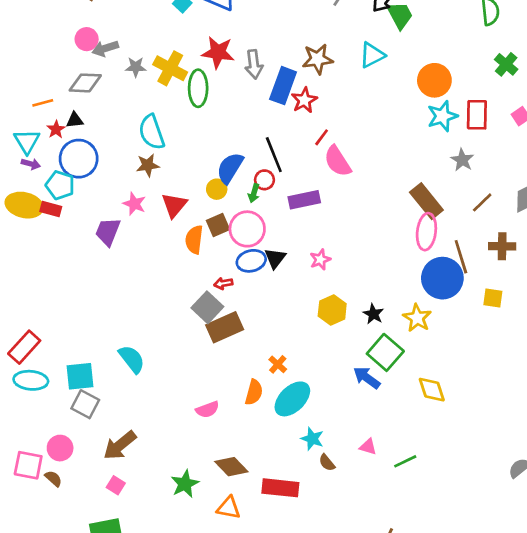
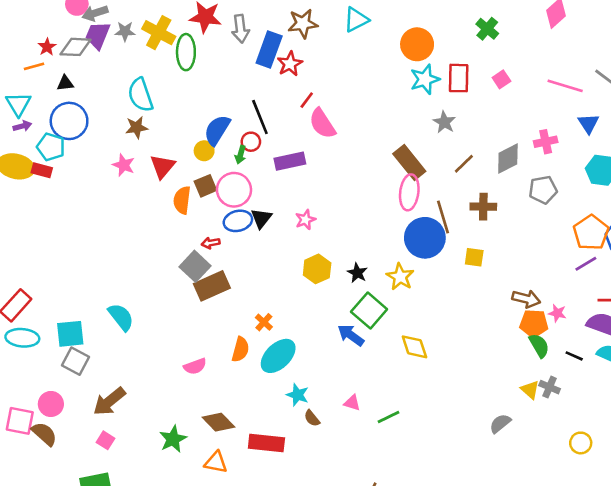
red star: (56, 129) -> (47, 47), moved
purple arrow: (31, 164) -> (22, 126), turned -30
purple trapezoid: (108, 232) -> (98, 35), moved
brown semicircle: (53, 479) -> (44, 434), size x1.5

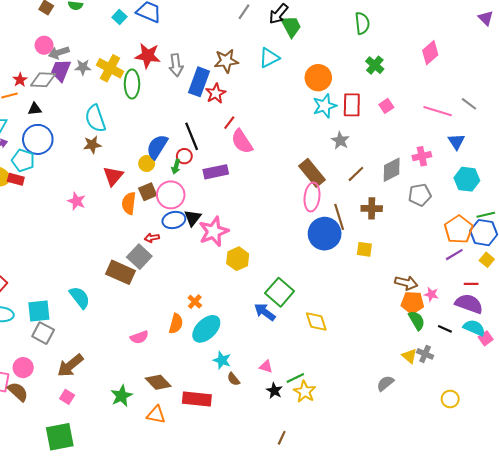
pink star: (124, 165) -> (77, 201), moved
pink star: (305, 220) -> (214, 232), moved, size x1.8
black star: (357, 273) -> (274, 391), moved
yellow star: (400, 277) -> (305, 392), moved
brown rectangle: (212, 286) -> (120, 272), moved, turned 48

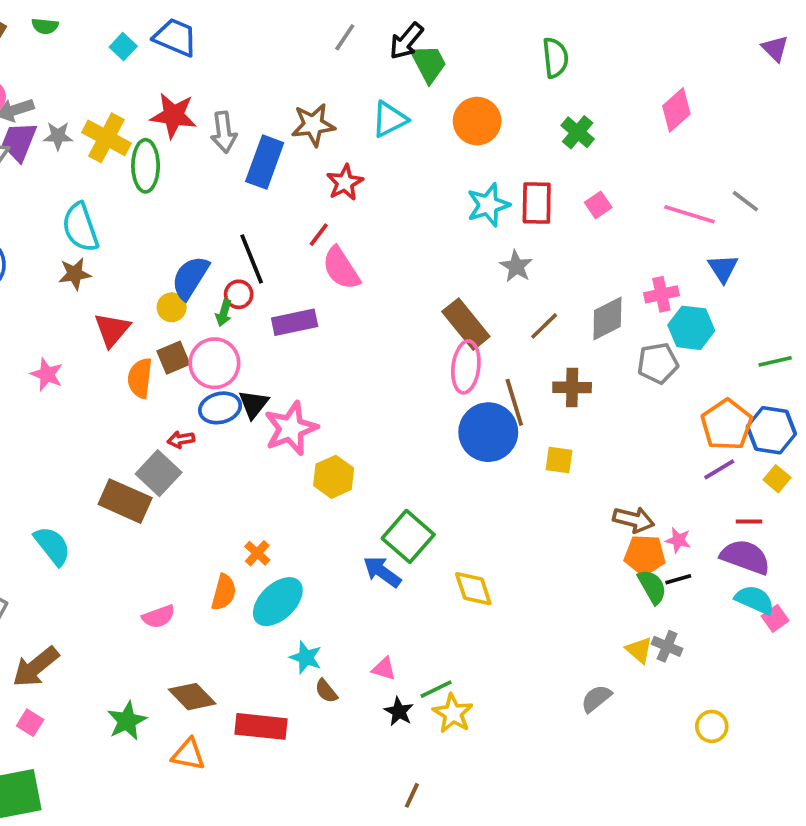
orange circle: (318, 78) -> (477, 121), moved
red star: (216, 93) -> (345, 183), moved
cyan hexagon: (467, 179) -> (691, 328), moved
green line: (486, 215) -> (775, 361), moved
black line: (445, 329) -> (678, 579), moved, turned -40

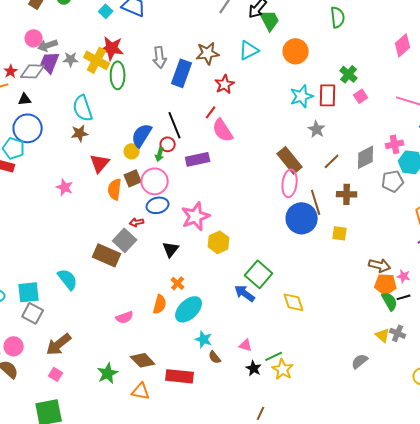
red star: (173, 115) -> (112, 48), moved
green cross: (578, 132) -> (349, 74), moved
black triangle: (254, 404) -> (171, 249), moved

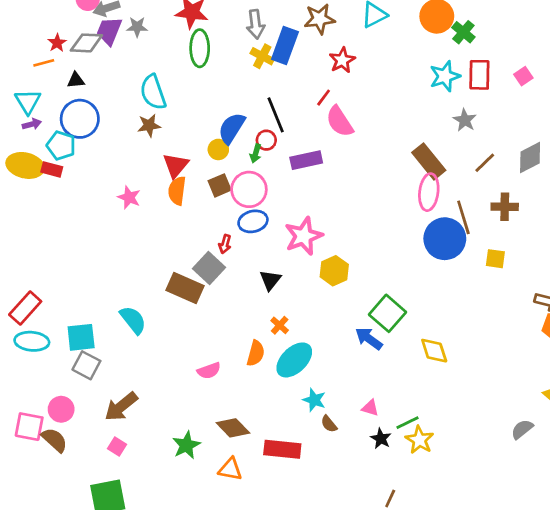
yellow cross: (97, 60) -> (262, 56), moved, size x0.7
green cross: (349, 74) -> (463, 32), moved
orange semicircle: (115, 189) -> (177, 191), moved
red arrow: (137, 222) -> (225, 244), turned -64

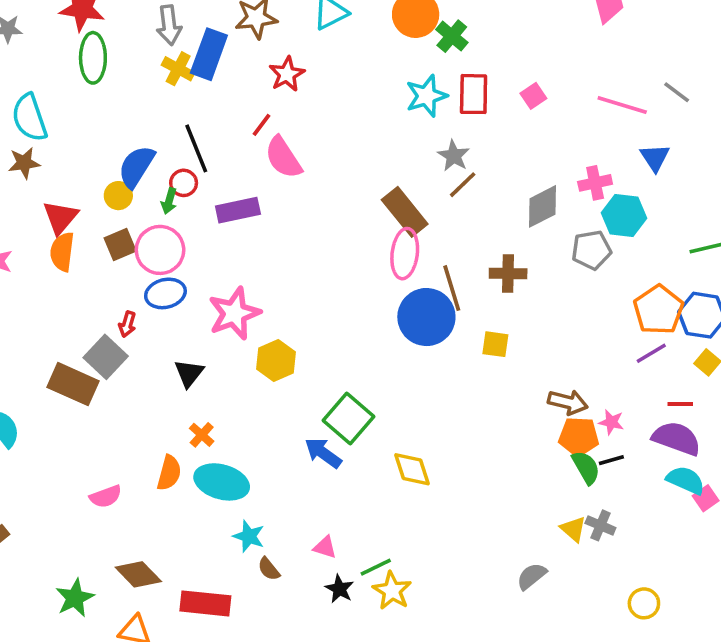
brown line: (485, 163) -> (463, 185), moved
cyan ellipse: (294, 360) -> (222, 482), turned 60

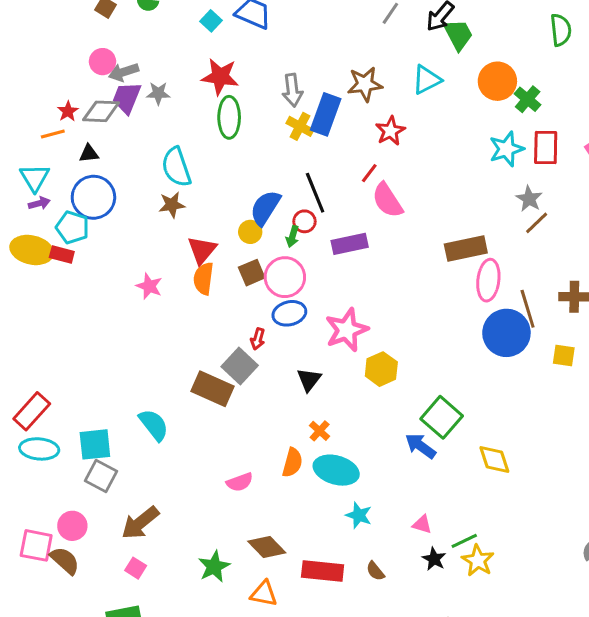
brown rectangle: (405, 212) -> (466, 248), moved, turned -63
brown semicircle: (269, 569) -> (375, 571), moved

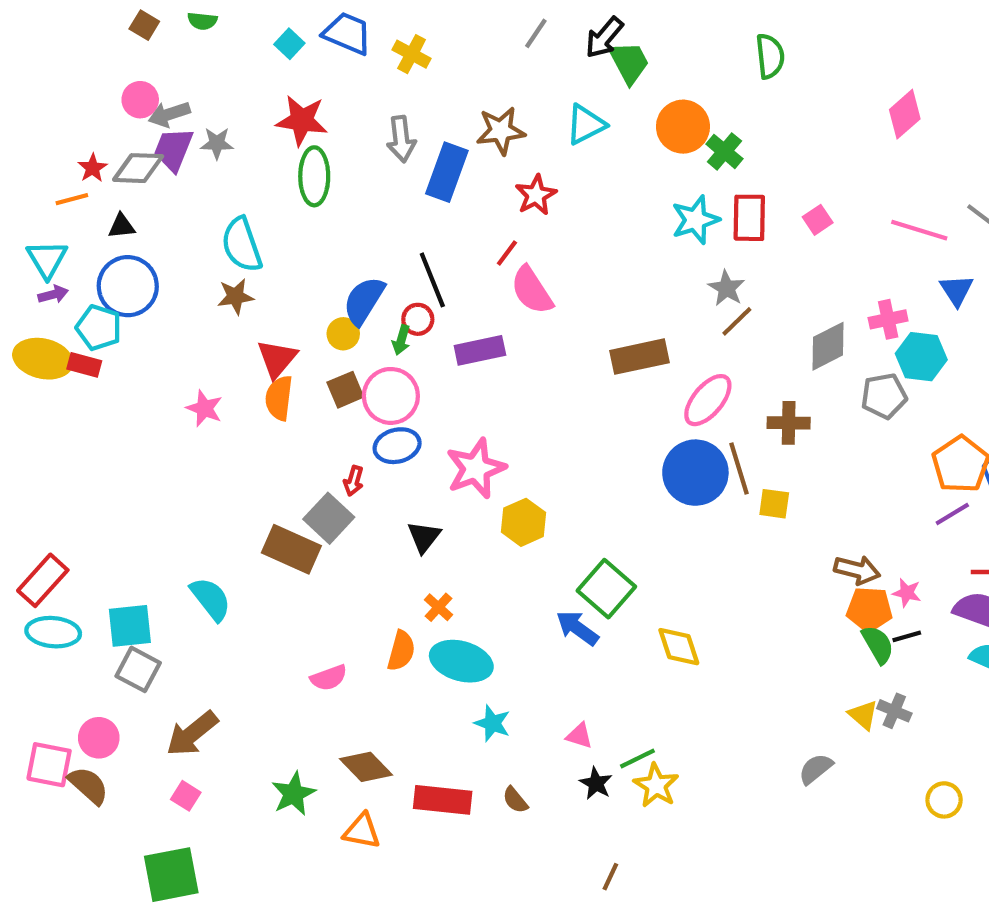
yellow cross: (300, 126) -> (412, 54), moved
pink ellipse: (488, 280) -> (708, 400), moved, turned 33
brown line: (528, 309) -> (739, 468), moved

